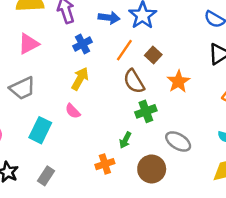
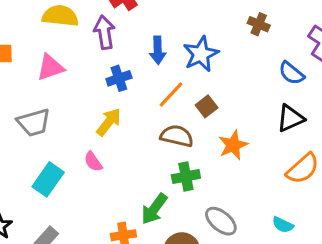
blue arrow: (109, 18) -> (158, 50), turned 72
brown semicircle: (134, 81) -> (177, 136), turned 125
green arrow: (125, 140) -> (154, 209), size x1.5

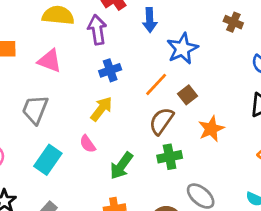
blue arrow: (158, 50) -> (150, 20), moved
pink triangle: (50, 67) -> (50, 61), turned 40
gray trapezoid: (34, 122) -> (35, 110), turned 128
brown semicircle: (177, 136) -> (161, 121), turned -68
green arrow: (154, 209) -> (121, 166), moved

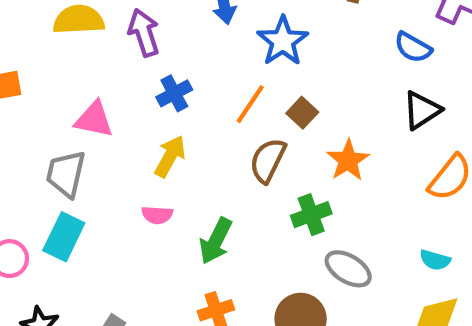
pink triangle: (50, 61) -> (94, 120), moved
pink semicircle: (88, 144) -> (157, 215), turned -42
green cross: (170, 157) -> (311, 215), moved
cyan rectangle: (48, 160) -> (64, 237), moved

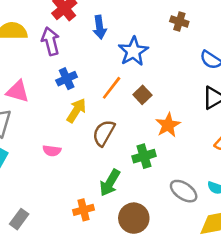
yellow arrow: (170, 156) -> (76, 110), moved
brown semicircle: (268, 160) -> (104, 133), moved
green arrow: (216, 241) -> (110, 183), moved
gray ellipse: (348, 269) -> (184, 191), moved

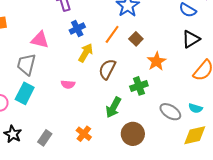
orange cross: (83, 210) -> (84, 134), moved, turned -35

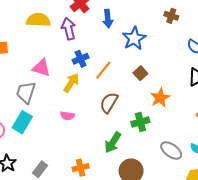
orange line: (112, 34) -> (103, 70), moved
yellow arrow: (86, 53) -> (71, 83), moved
orange cross: (84, 134) -> (81, 168), turned 35

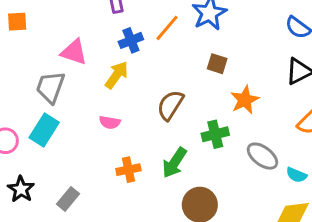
orange line: (103, 70) -> (167, 28), moved
brown square: (140, 73) -> (217, 64), turned -32
gray ellipse: (171, 151) -> (262, 156), moved
orange cross: (81, 168) -> (128, 170), moved

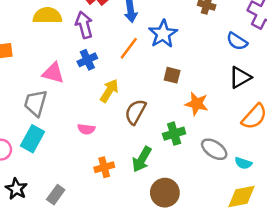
blue cross: (131, 40) -> (87, 60), moved
yellow arrow: (117, 75) -> (109, 91), moved
orange star: (245, 100) -> (197, 104), turned -30

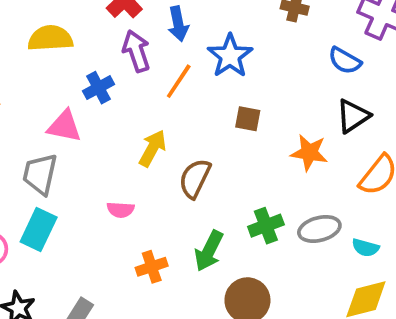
purple arrow: (84, 25) -> (136, 51), moved
blue cross: (87, 60) -> (98, 88), moved
orange star: (197, 104) -> (309, 153), moved
green cross: (174, 134) -> (266, 226), moved
gray ellipse: (214, 149) -> (319, 229), turned -45

